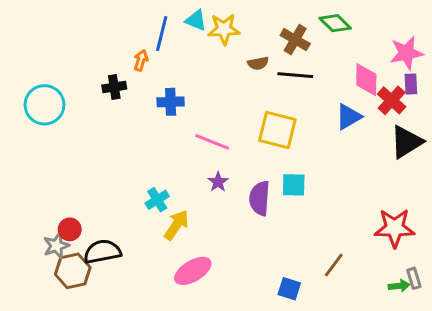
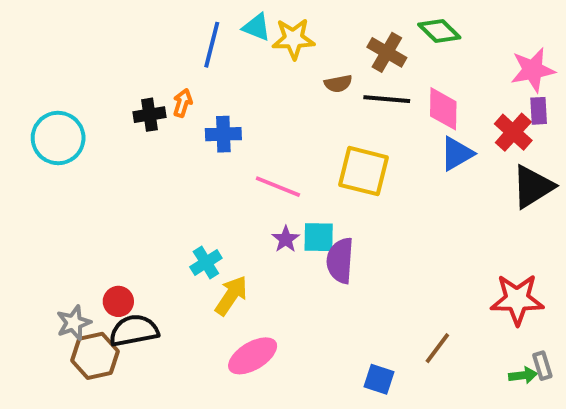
orange arrow: (141, 60) -> (183, 103), moved
pink diamond: (366, 80) -> (443, 109), moved
cyan square: (294, 185) -> (319, 237), moved
red circle: (70, 229) -> (118, 301), moved

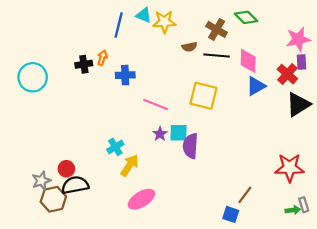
blue square: (379, 379) -> (231, 214), moved

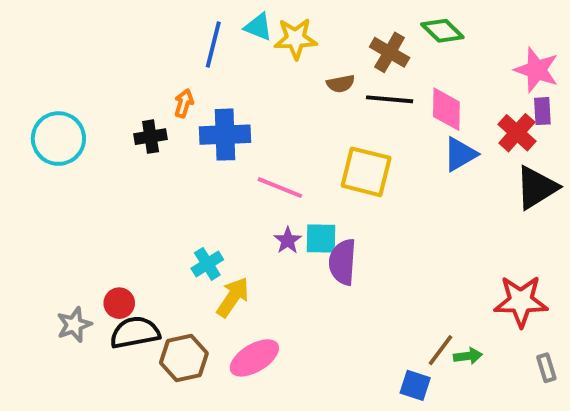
pink star: (298, 39) -> (537, 70), turned 30
black cross: (84, 64) -> (151, 137), moved
blue cross: (125, 75) -> (225, 135), size x1.4
brown hexagon: (53, 199) -> (184, 358), moved
green arrow: (293, 210) -> (468, 356), moved

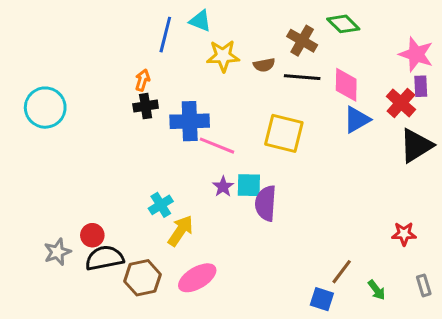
yellow star: (296, 39) -> (223, 56), moved
blue cross: (225, 135) -> (190, 121), moved
black cross: (151, 137) -> (146, 106), moved
red star: (521, 301) -> (404, 234), size x0.6
green arrow: (468, 356) -> (377, 290), moved, turned 60

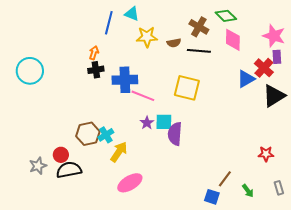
pink diamond: (346, 85) -> (233, 40), moved
blue triangle: (357, 120) -> (246, 79), moved
brown hexagon: (143, 278) -> (88, 134), moved

